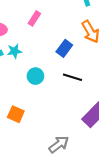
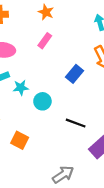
cyan star: (14, 51) -> (21, 88), moved
black line: (72, 77) -> (76, 123), moved

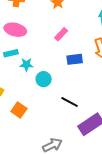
pink rectangle: (45, 41) -> (61, 34), moved
blue rectangle: (75, 74) -> (75, 59), turned 35

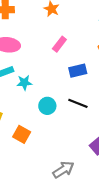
cyan circle: (44, 79) -> (47, 106), moved
black line: (70, 102) -> (78, 103), moved

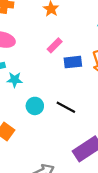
blue rectangle: (78, 71) -> (73, 62), moved

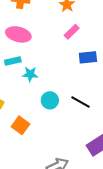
pink rectangle: (55, 45) -> (72, 32), moved

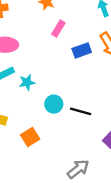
black line: (81, 102) -> (81, 111), moved
orange square: (21, 125) -> (30, 137), turned 36

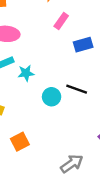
black line: (81, 111) -> (77, 89), moved
orange square: (30, 137) -> (20, 142), moved

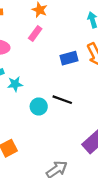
pink rectangle: (61, 21) -> (35, 33), moved

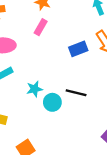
cyan star: (15, 84) -> (34, 89), moved

